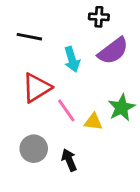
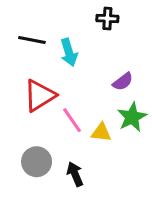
purple semicircle: (113, 51) -> (123, 82), moved, size x0.6
cyan arrow: (72, 59) -> (69, 52), moved

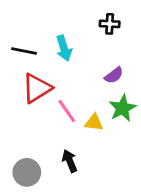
black cross: (107, 18) -> (110, 24), moved
black line: (32, 40) -> (24, 51), moved
gray circle: (37, 162) -> (27, 172), moved

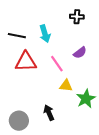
red triangle: (37, 88) -> (26, 62), turned 30
green star: (122, 108) -> (86, 99), moved
pink line: (67, 111) -> (57, 64), moved

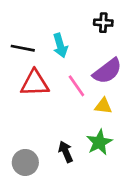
purple semicircle: (80, 53) -> (107, 71), size x1.6
yellow triangle: (66, 86) -> (103, 106), moved
green star: (86, 99) -> (99, 142), moved

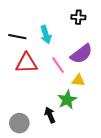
green star: (99, 142) -> (67, 100), moved

